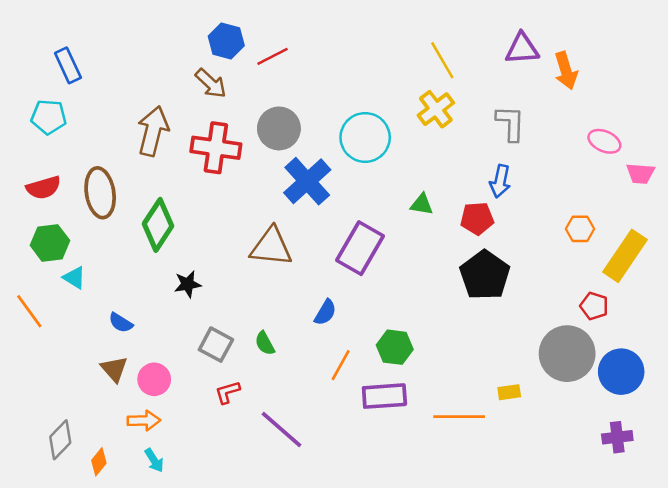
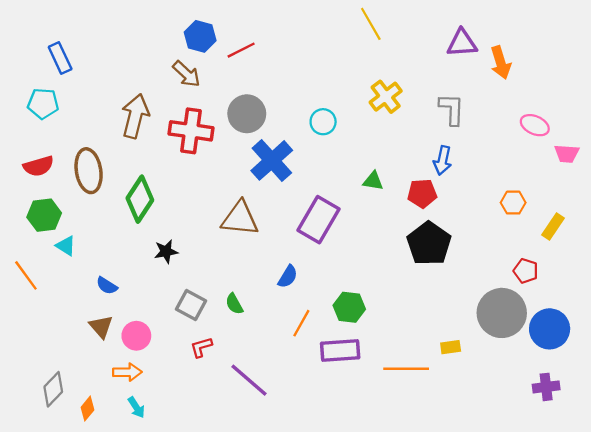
yellow line: (442, 60) -> (371, 24), moved
cyan circle: (365, 137) -> (323, 122), size x0.6
yellow rectangle: (625, 256) -> (553, 226), size x0.6

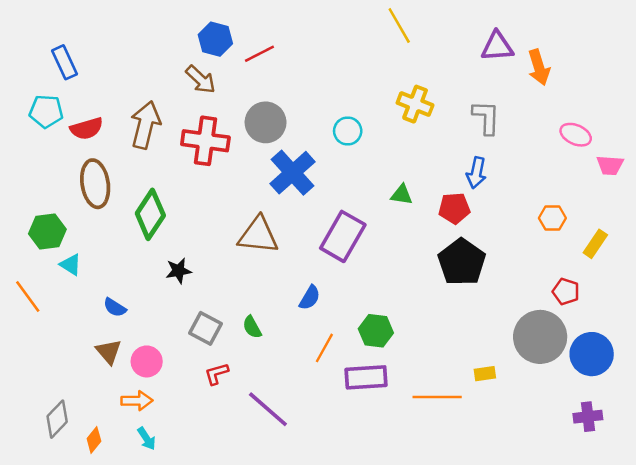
yellow cross: (386, 97) -> (415, 104), turned -32
red semicircle: (38, 166) -> (87, 129), moved

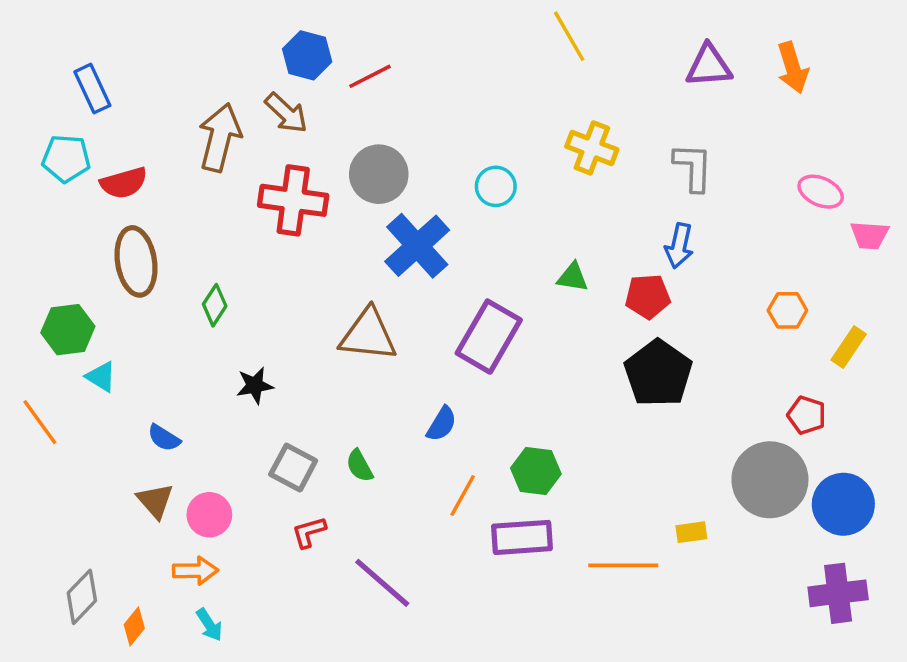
orange arrow: (539, 67) -> (793, 68), moved
brown arrow: (145, 125) -> (220, 137), moved
green diamond: (150, 214) -> (215, 305), size x0.6
purple cross: (588, 417) -> (838, 593), size x1.4

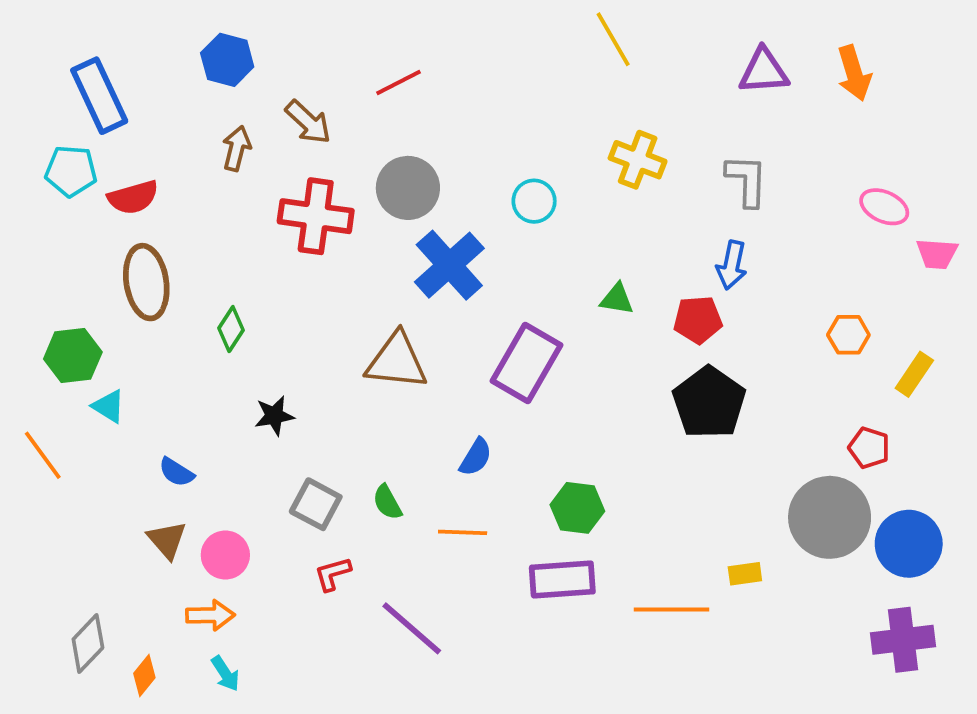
blue hexagon: (307, 55) -> (227, 60), moved
blue rectangle: (92, 89) -> (99, 96), size x1.4
brown arrow: (220, 137) -> (237, 148), size x0.6
orange line: (463, 496) -> (463, 532), moved, turned 63

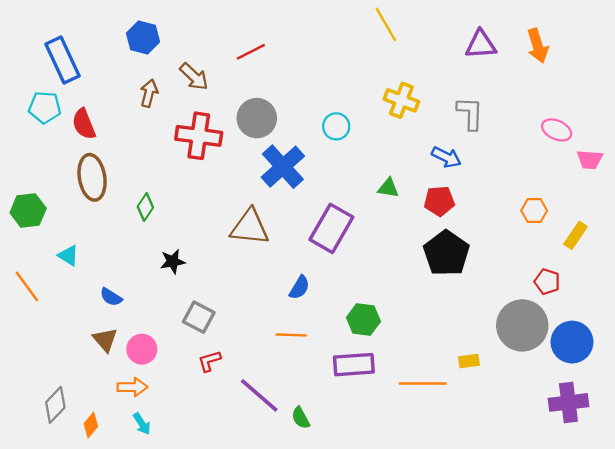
red semicircle: (133, 197) -> (84, 124), turned 84
blue arrow: (732, 265) -> (446, 157), moved, turned -76
green hexagon: (73, 355) -> (28, 211), moved
green semicircle: (387, 502) -> (301, 418), moved

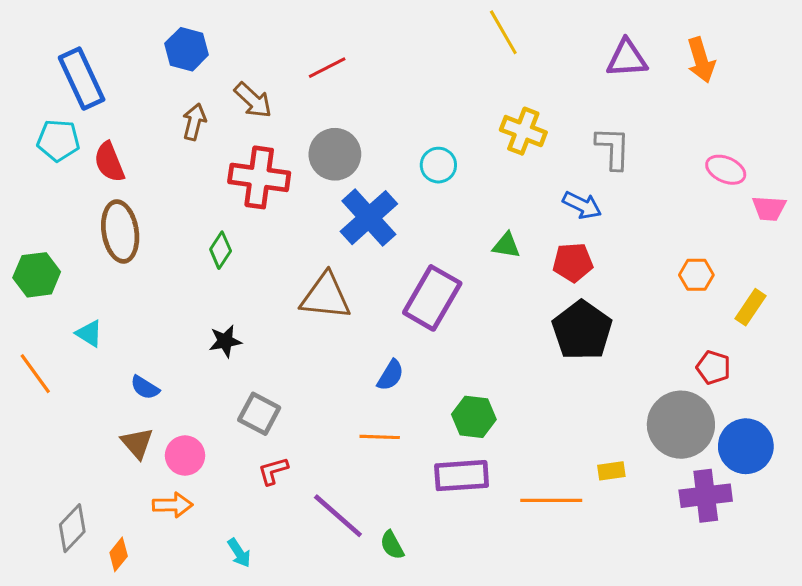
green diamond: (145, 207) -> (221, 250), moved
purple cross: (568, 402) -> (706, 496), moved
cyan arrow: (142, 424) -> (239, 553), moved

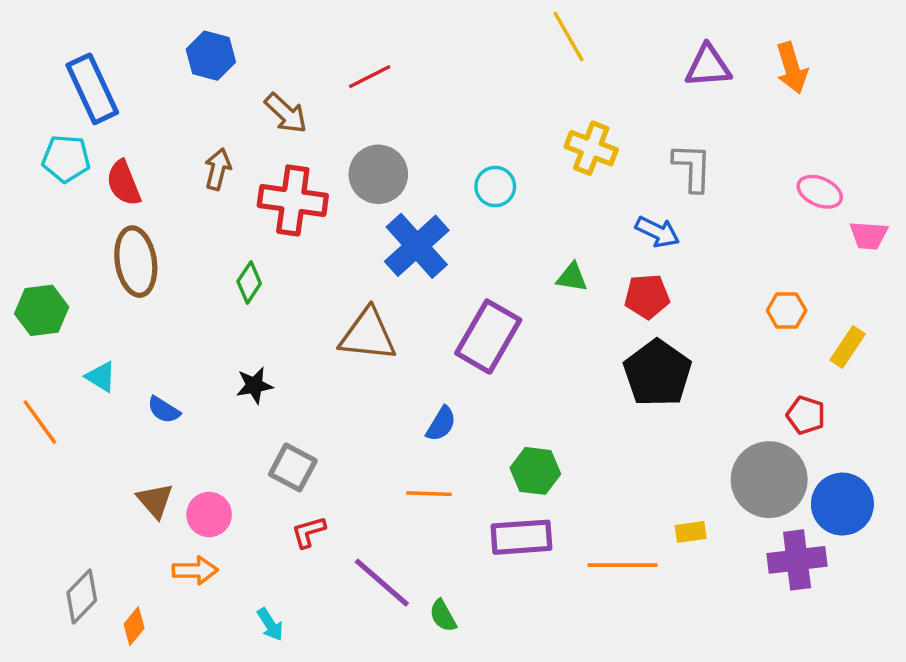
brown arrow: (194, 122) -> (218, 169), moved
blue semicircle: (145, 388) -> (164, 410), moved

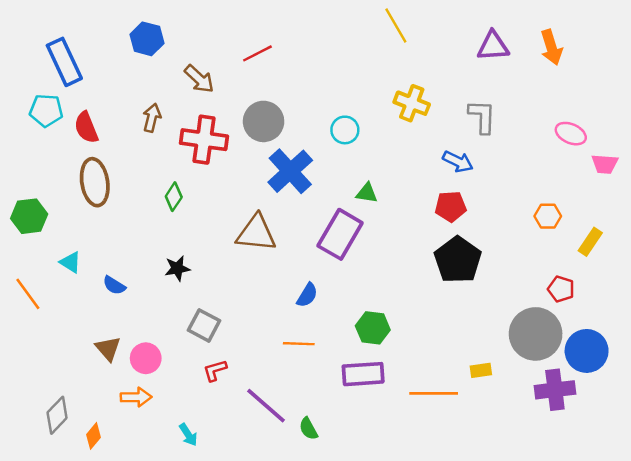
green triangle: (572, 277) -> (367, 193), moved

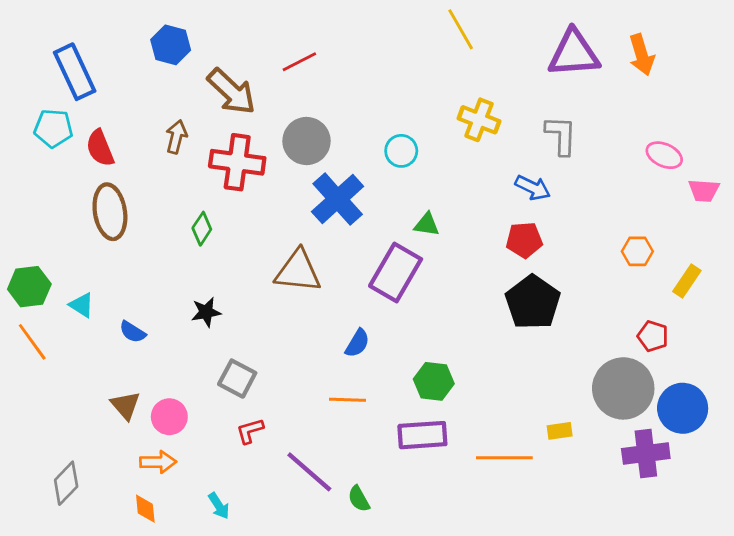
purple triangle: (493, 46) -> (574, 53), size x1.4
brown arrow: (199, 79) -> (232, 92), size x1.4
green hexagon: (29, 216) -> (29, 287), moved
orange diamond: (94, 436) -> (145, 509), moved, turned -45

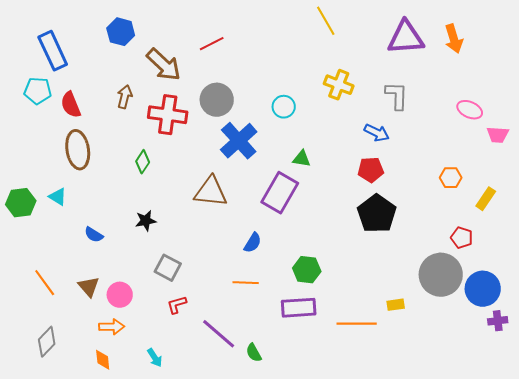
cyan triangle: (82, 305) -> (58, 197), moved
orange line: (32, 342) -> (45, 283), moved
purple cross: (646, 454) -> (498, 321), moved, size x0.6

